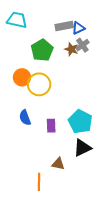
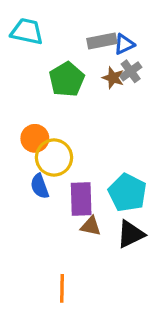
orange circle: (22, 77) -> (35, 138), moved
yellow circle: (39, 84) -> (54, 158), moved
purple rectangle: (51, 126) -> (81, 199), size x1.5
brown triangle: (58, 164) -> (91, 226), moved

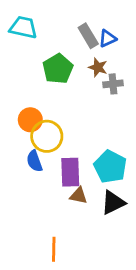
gray rectangle: (102, 41) -> (88, 36), turned 70
gray cross: (131, 71) -> (113, 84), moved, turned 30

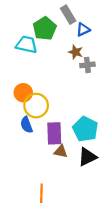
cyan trapezoid: (23, 27) -> (26, 45), moved
gray rectangle: (88, 36) -> (68, 15), moved
green pentagon: (58, 69) -> (45, 29), moved

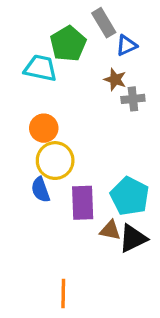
orange circle: (23, 93) -> (44, 128), moved
brown triangle: (61, 151) -> (110, 230), moved

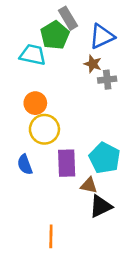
gray rectangle: (104, 23) -> (68, 18), moved
blue triangle: (126, 45) -> (102, 36), size x1.5
blue semicircle: (40, 190) -> (25, 165), moved
black triangle: (133, 238) -> (101, 206), moved

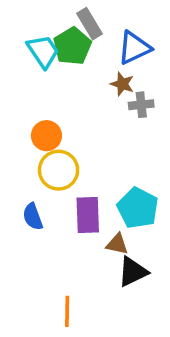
cyan trapezoid: (33, 55) -> (43, 51), moved, turned 44

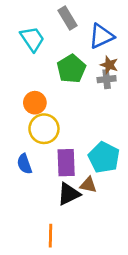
green pentagon: (72, 46) -> (71, 69), moved
brown star: (122, 84) -> (109, 65), moved
black triangle: (133, 272) -> (69, 194), moved

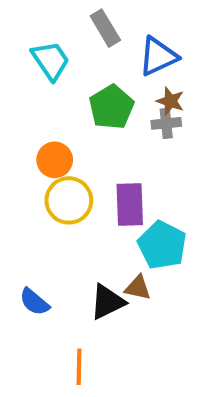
purple rectangle: (66, 163) -> (130, 204), moved
blue semicircle: (24, 164) -> (34, 302), moved, turned -30

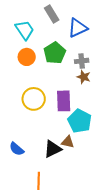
brown star: (170, 101) -> (84, 77), moved
orange circle: (55, 160) -> (27, 57), moved

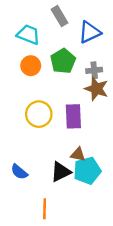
cyan trapezoid: (25, 30) -> (28, 35), turned -35
brown star: (84, 77) -> (96, 89), size x1.5
cyan pentagon: (80, 121) -> (87, 171), moved, turned 30
brown triangle: (68, 142) -> (78, 154), moved

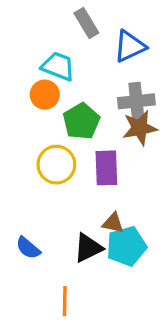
cyan trapezoid: (28, 35) -> (58, 66), moved
green pentagon: (63, 61) -> (81, 121), moved
gray cross: (94, 70) -> (136, 101), size x1.5
brown star: (96, 89) -> (140, 128), turned -30

